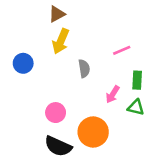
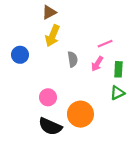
pink arrow: (113, 94) -> (97, 64), moved
green triangle: (136, 107) -> (117, 93), turned -40

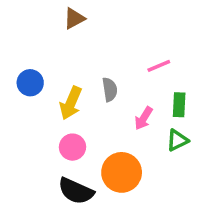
yellow arrow: (52, 36) -> (71, 103), moved
pink arrow: (97, 64) -> (144, 118), moved

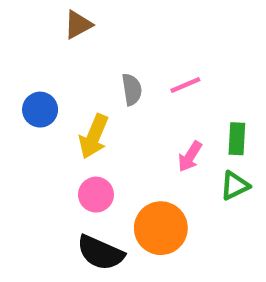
brown triangle: (74, 18) -> (78, 25), moved
pink line: (159, 66) -> (185, 85), moved
gray semicircle: (110, 90) -> (132, 89), moved

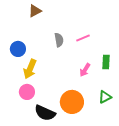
yellow arrow: (94, 136) -> (30, 69), moved
green triangle: (235, 186) -> (105, 97), moved
pink circle: (96, 195) -> (27, 92), moved

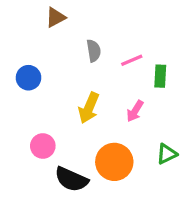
gray semicircle: (59, 40) -> (94, 51), moved
green rectangle: (106, 62) -> (160, 76), moved
yellow arrow: (30, 69) -> (89, 108), moved

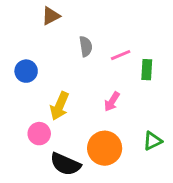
yellow arrow: (89, 108) -> (60, 106), moved
pink arrow: (135, 111) -> (112, 102), moved

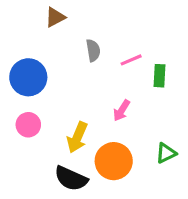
blue circle: (26, 71) -> (28, 77), size x1.5
yellow arrow: (60, 106) -> (77, 137), moved
pink circle: (39, 134) -> (28, 125), moved

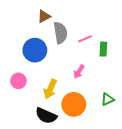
brown triangle: (55, 17) -> (44, 16), moved
gray semicircle: (93, 50) -> (60, 33), size x1.5
blue circle: (28, 77) -> (35, 50), moved

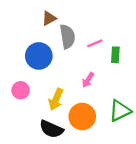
green triangle: (108, 99) -> (120, 111), size x1.5

